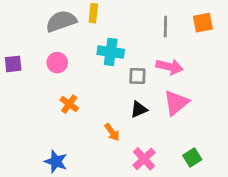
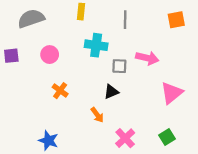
gray semicircle: (61, 21) -> (31, 19), moved
gray line: (165, 27) -> (125, 20), moved
pink triangle: (176, 103) -> (172, 93), moved
black triangle: (139, 109) -> (111, 92), moved

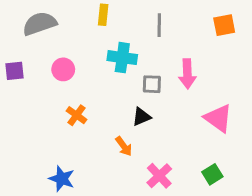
pink arrow: (147, 58) -> (187, 74), turned 75
pink triangle: (172, 93) -> (218, 118), turned -45

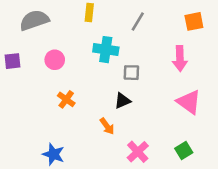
gray line: (159, 25) -> (138, 21), turned 30
pink arrow: (187, 74) -> (180, 59), moved

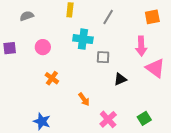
gray semicircle: (34, 20) -> (27, 16), size x0.6
black triangle: (122, 101) -> (120, 79), moved
pink triangle: (189, 102) -> (155, 68), moved

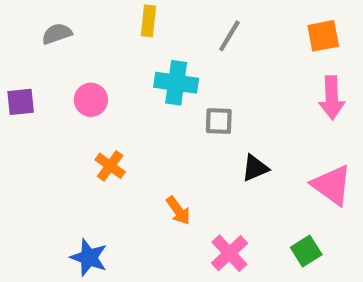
pink arrow: (141, 46) -> (332, 98), moved
pink triangle: (155, 68) -> (332, 185), moved

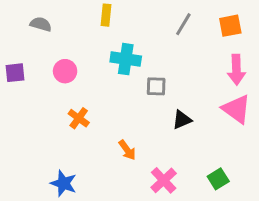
gray semicircle: (57, 34) -> (41, 24), turned 35
gray line: (229, 36) -> (183, 24), moved
pink triangle: (332, 185) -> (236, 109), moved

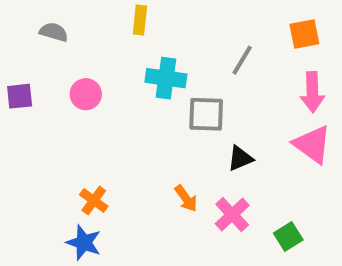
gray line: (183, 24) -> (242, 60), moved
gray square: (156, 86) -> (206, 114), size x1.4
orange cross: (79, 118) -> (94, 200), moved
orange arrow: (127, 150) -> (186, 198), moved
pink cross: (164, 180) -> (232, 215), moved

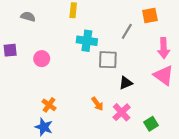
orange square: (304, 34) -> (150, 16), moved
pink circle: (86, 94) -> (42, 59), moved

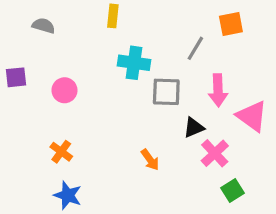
pink arrow: (164, 48) -> (218, 90), moved
orange cross: (49, 105) -> (61, 152), moved
pink cross: (122, 112) -> (215, 153), moved

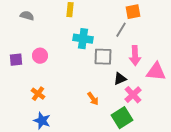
orange square: (231, 24) -> (133, 12), moved
purple square: (16, 77) -> (16, 60), moved
pink triangle: (252, 116) -> (156, 72), turned -30
green square: (233, 190) -> (122, 118), moved, size x1.5

